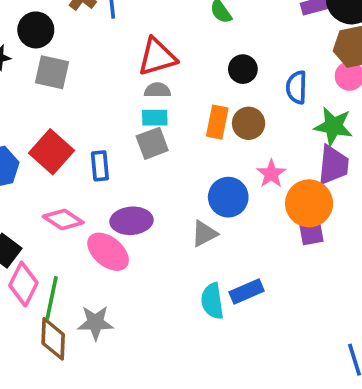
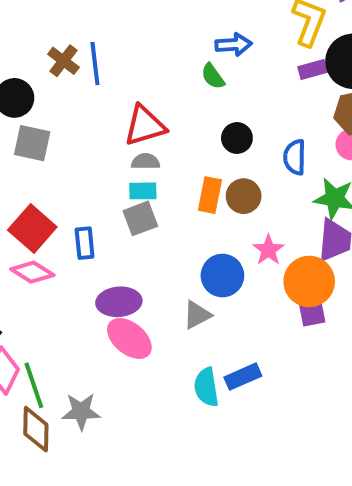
pink diamond: (63, 220) -> (32, 272), moved
pink ellipse: (108, 252) -> (129, 338), moved
green line: (52, 298) -> (34, 385), turned -30

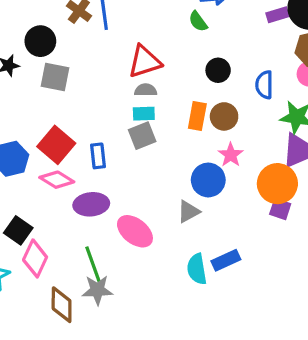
pink star: (268, 250) -> (231, 155), moved
purple ellipse: (119, 302) -> (91, 204), moved
purple square: (312, 313) -> (280, 209), turned 30
green line: (34, 385) -> (93, 264), moved

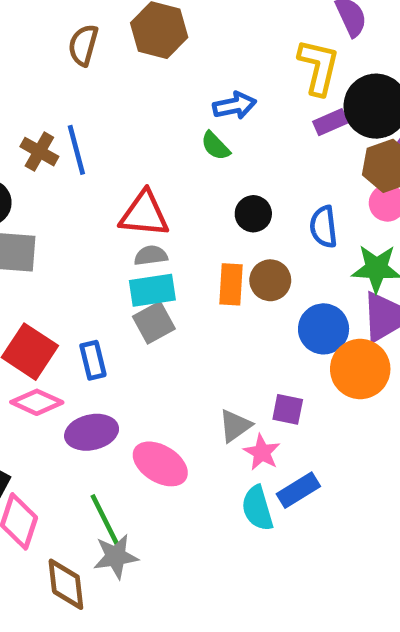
red triangle: (145, 62) -> (144, 214), turned 30
cyan rectangle: (144, 114) -> (152, 290), size x1.4
pink star: (231, 155) -> (262, 452), moved
blue circle: (208, 180) -> (324, 329), moved
purple square: (280, 209) -> (288, 409), moved

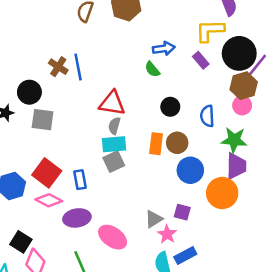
yellow L-shape: (319, 67) -> (210, 31), turned -108
purple rectangle: (330, 122) -> (201, 60), moved, turned 70
gray semicircle: (151, 256) -> (114, 126), turned -70
blue circle: (324, 329) -> (190, 170), moved

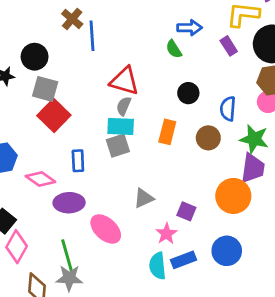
brown cross: (58, 67) -> (72, 19), moved
brown circle: (177, 143) -> (208, 138), moved
blue circle: (190, 170) -> (227, 251), moved
red square: (47, 173) -> (54, 115), moved
gray triangle: (154, 219) -> (144, 198), moved

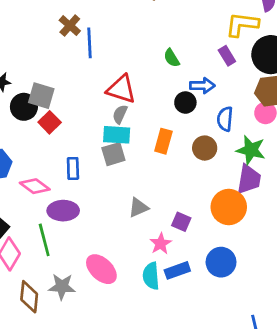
blue arrow: (189, 28) -> (202, 86), moved
black circle: (35, 57) -> (24, 107), moved
red square: (54, 115) -> (50, 122), size x0.7
pink ellipse: (106, 229) -> (101, 269), moved
green line: (67, 255) -> (44, 240), moved

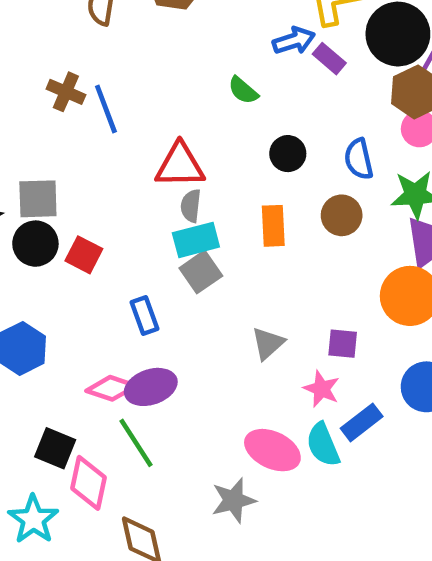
blue arrow: (202, 86) -> (294, 41), moved
gray square: (41, 96) -> (38, 199), moved
pink diamond: (35, 186) -> (111, 388), moved
pink ellipse: (101, 269) -> (272, 450), moved
gray star: (62, 287) -> (233, 500), moved

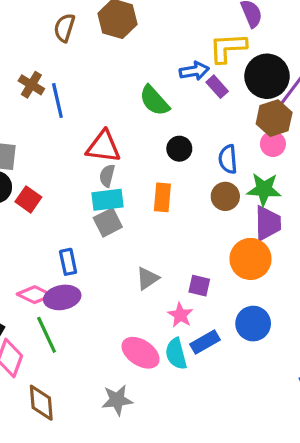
green semicircle: (243, 90) -> (154, 101), size x1.5
brown circle: (342, 215) -> (225, 196), moved
blue rectangle: (145, 316) -> (68, 262), moved
gray star: (233, 500) -> (117, 400), moved

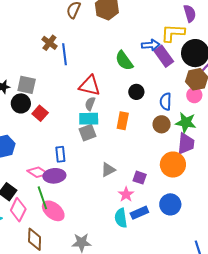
purple rectangle: (217, 87) -> (164, 56), size x1.5
pink ellipse: (141, 353) -> (53, 211), moved

